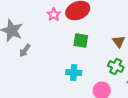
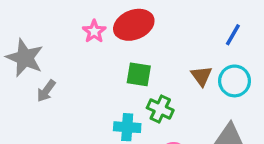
green cross: (116, 67) -> (160, 109), moved

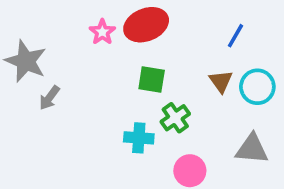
blue line: (233, 35) -> (235, 36), moved
green cross: (160, 109) -> (175, 118), turned 30

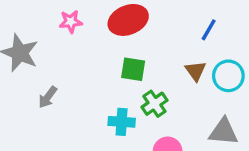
pink star: (102, 32) -> (71, 22), moved, turned 30
gray arrow: (49, 98) -> (48, 97), moved

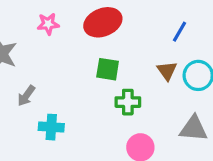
green cross: (154, 104) -> (128, 102), turned 35
cyan cross: (122, 122) -> (51, 127), moved

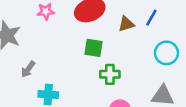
brown triangle: (167, 71) -> (126, 24), moved, turned 48

